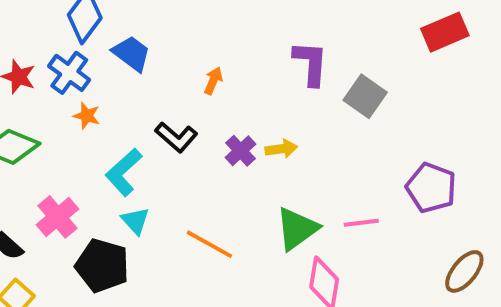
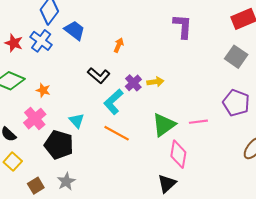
purple L-shape: (311, 63) -> (183, 26), moved
gray square: (365, 96) -> (236, 57), moved
orange star: (87, 116) -> (43, 90), moved
cyan L-shape: (124, 172) -> (113, 102), moved

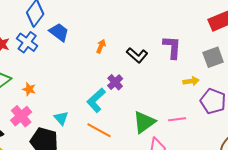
purple L-shape: (183, 26) -> (172, 47), moved
gray square: (236, 57) -> (213, 57), turned 35
black L-shape: (99, 76) -> (137, 55), moved
yellow arrow: (155, 82) -> (191, 81), moved

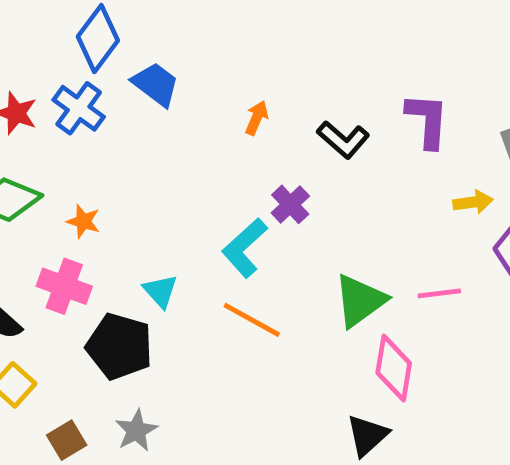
pink cross: (21, 116) -> (64, 286), turned -30

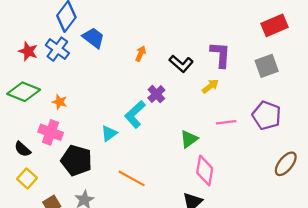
yellow arrow: (473, 202) -> (210, 86), moved, turned -30
cyan triangle: (160, 291) -> (109, 133), moved, turned 36
pink line: (439, 293) -> (226, 122), moved
green triangle: (360, 301) -> (189, 139), size x0.7
orange line: (252, 320) -> (132, 178), moved

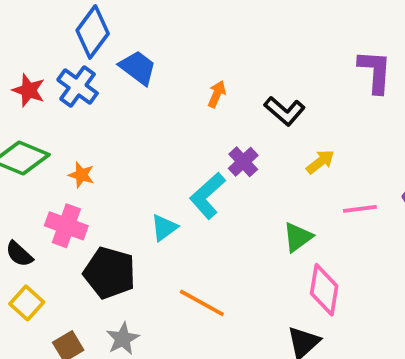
purple L-shape: (220, 55) -> (375, 71), moved
yellow arrow: (210, 86) -> (320, 162), moved

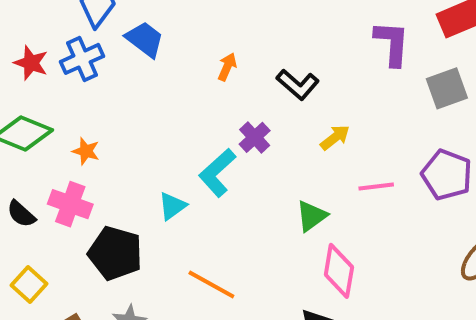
blue cross: (78, 87) -> (82, 59), turned 30
black semicircle: (19, 254) -> (21, 214), moved

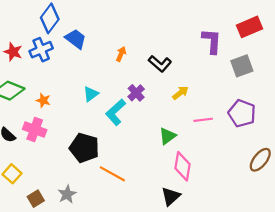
cyan triangle: (172, 206) -> (91, 94), moved
black pentagon: (115, 253) -> (84, 148), moved

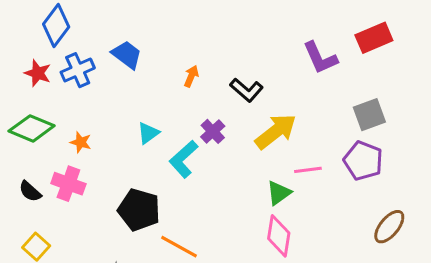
blue diamond: (50, 18) -> (56, 26), moved
purple L-shape: (212, 41) -> (320, 58), turned 152
gray square: (242, 66) -> (369, 115), moved
yellow arrow: (180, 93) -> (276, 131), size x1.8
green triangle: (167, 136) -> (279, 193), moved

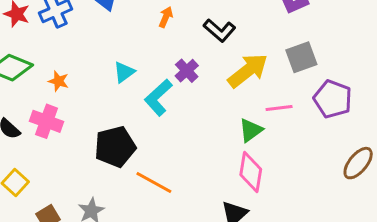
gray square: (369, 115) -> (301, 57), moved
black pentagon: (139, 210) -> (115, 147), turned -30

